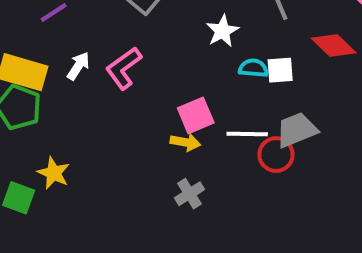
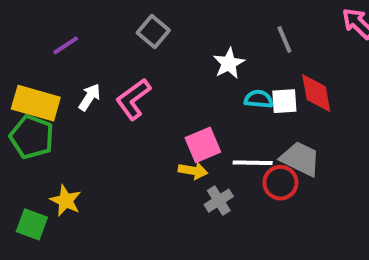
red diamond: (334, 45) -> (316, 93), moved, turned 36
gray trapezoid: (297, 130) -> (300, 159), turned 48
gray cross: (190, 194) -> (219, 201), moved

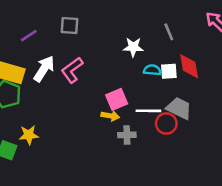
gray square: (153, 31) -> (70, 25), moved, turned -36
white star: (229, 63) -> (133, 47), turned 30
white arrow: (90, 97) -> (44, 69), size x1.5
yellow star: (66, 201) -> (29, 135), turned -30
gray cross: (219, 201) -> (127, 135), turned 30

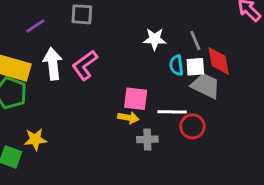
gray line: (169, 32) -> (195, 41), moved
white arrow: (44, 69) -> (53, 64), turned -40
cyan semicircle: (152, 70) -> (176, 65), turned -102
pink square: (117, 99) -> (136, 99), turned 30
gray trapezoid: (179, 108) -> (206, 86), moved

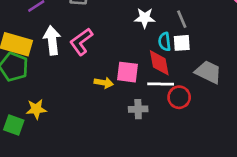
red diamond: (219, 61) -> (159, 63), moved
gray trapezoid: (206, 86) -> (208, 72), moved
yellow arrow: (128, 118) -> (104, 83), moved

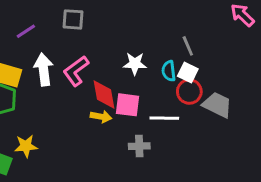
white star: (145, 18) -> (135, 64), moved
white square: (182, 43) -> (188, 72), turned 30
red diamond: (159, 63) -> (104, 95), moved
red circle: (179, 97) -> (189, 92), moved

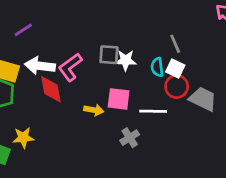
gray square: (73, 19) -> (109, 55), moved
white arrow: (44, 69) -> (40, 66), turned -76
red diamond: (104, 95) -> (51, 89), moved
gray cross: (139, 146) -> (130, 138), turned -30

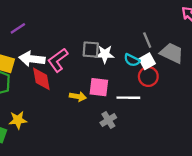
cyan semicircle: (157, 67) -> (132, 60), turned -56
white square: (175, 69) -> (147, 61), turned 35
gray trapezoid: (203, 99) -> (172, 53), moved

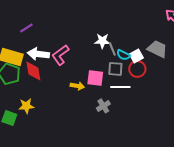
gray line: (147, 40) -> (112, 49), moved
gray square: (91, 49) -> (115, 69), moved
white star: (105, 54) -> (102, 41), moved
red diamond: (41, 79) -> (33, 71), moved

